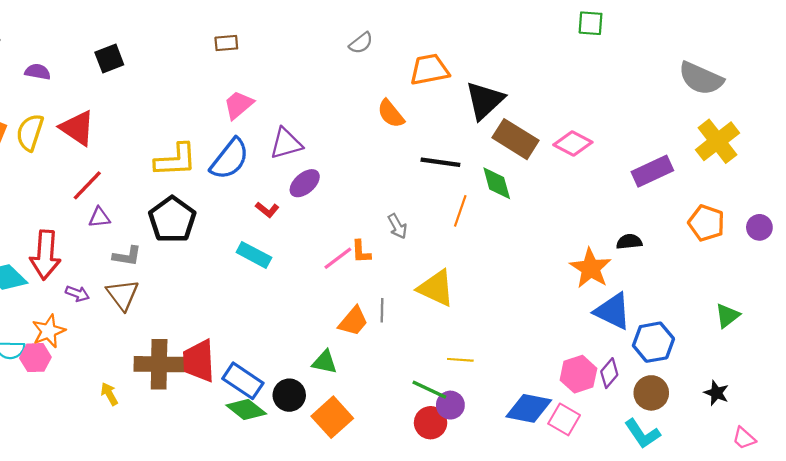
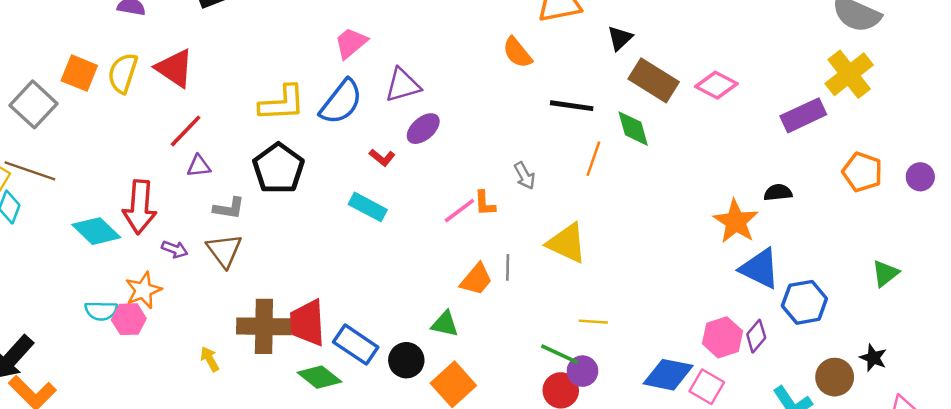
black triangle: (485, 100) -> (620, 38), size x0.6
yellow cross: (717, 141) -> (849, 74), moved
brown circle: (651, 393) -> (835, 377), moved
green diamond: (246, 409) -> (319, 377), moved

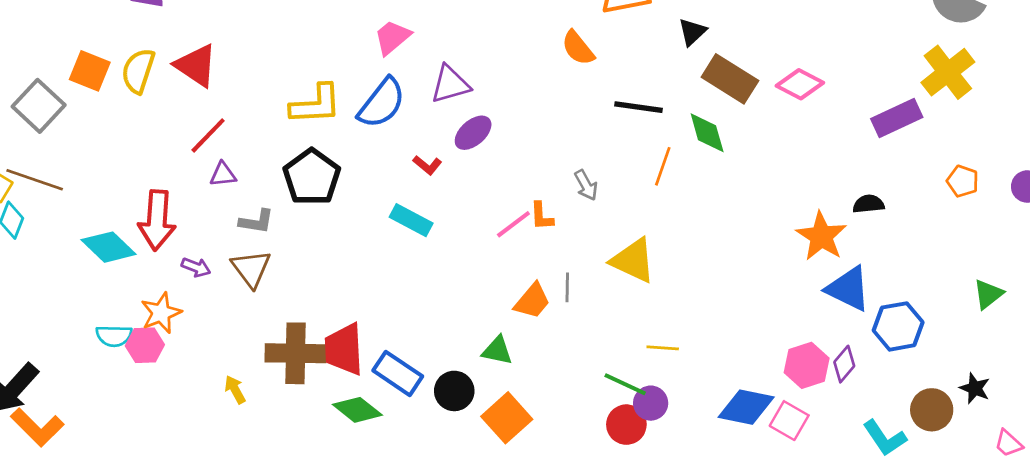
orange pentagon: (862, 172) -> (963, 181), size x0.7

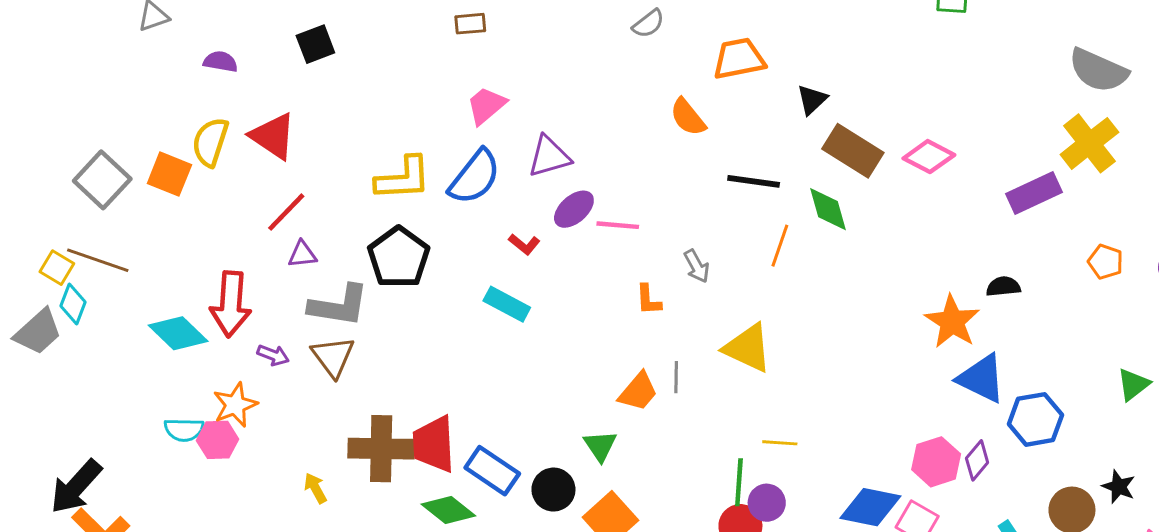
orange square: (90, 71) -> (169, 174), moved
gray L-shape: (257, 221) -> (339, 306), size x1.6
pink line: (513, 224) -> (618, 225), moved, turned 42
green triangle: (497, 351) -> (600, 446), turned 44
green line: (625, 384) -> (739, 482), turned 69

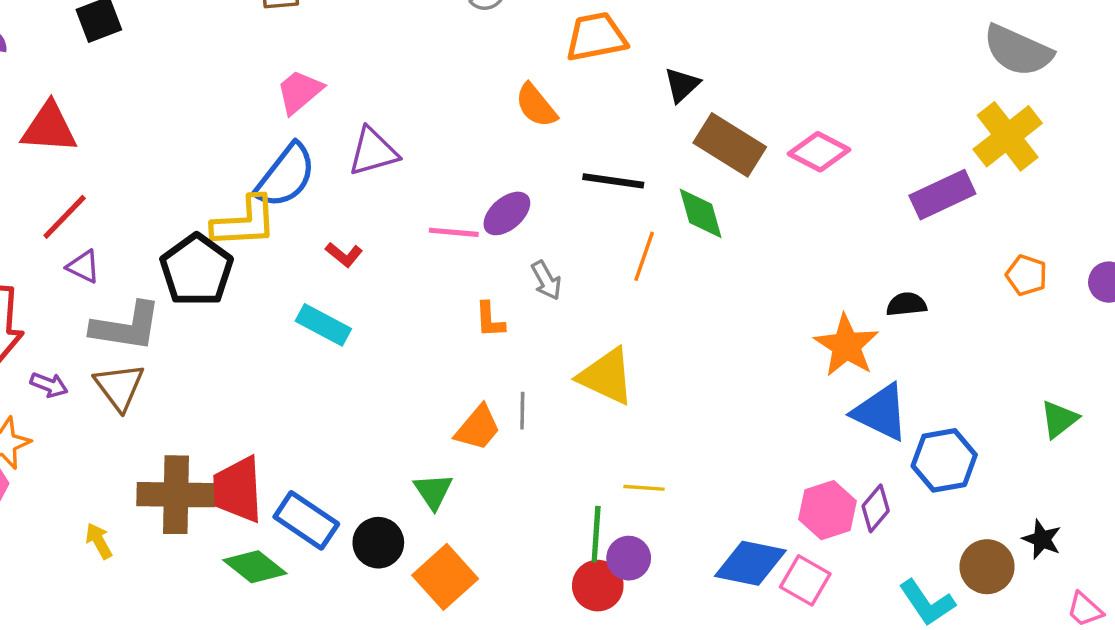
red triangle: (273, 136) -> (49, 128), turned -30
yellow L-shape: (403, 178) -> (245, 222), moved
purple ellipse: (574, 209) -> (507, 213), moved
purple triangle: (302, 254) -> (83, 267), turned 32

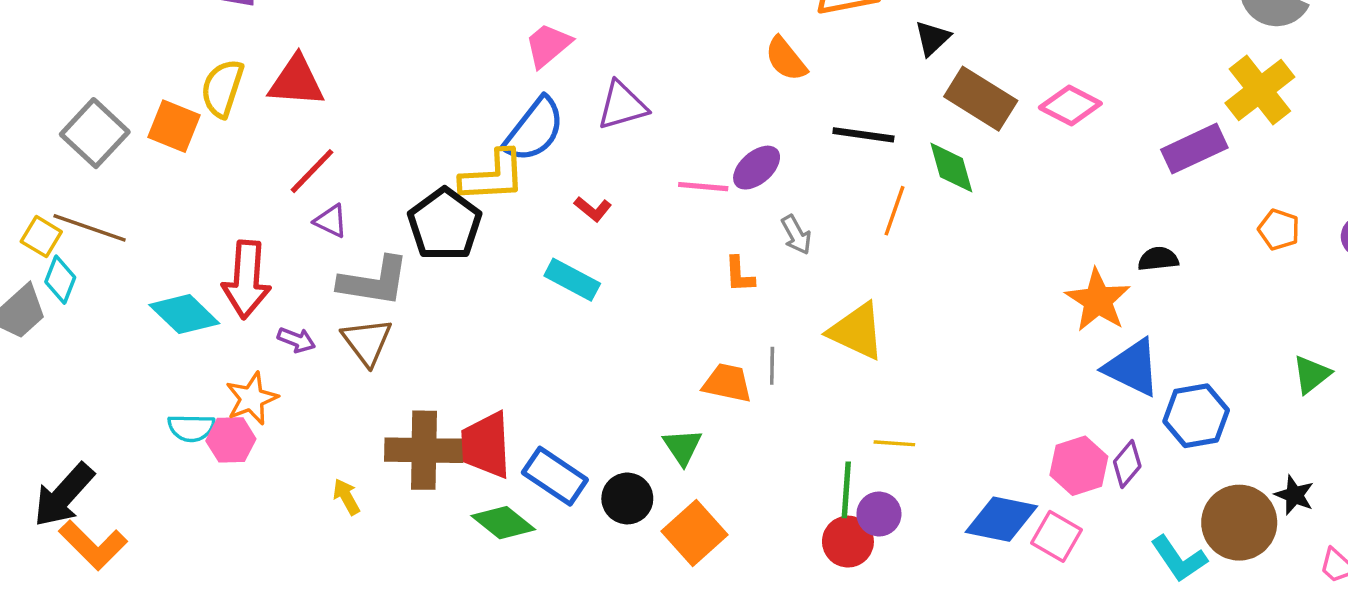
orange trapezoid: (478, 428) -> (727, 383), turned -118
brown circle: (987, 567) -> (1239, 523), size x1.4

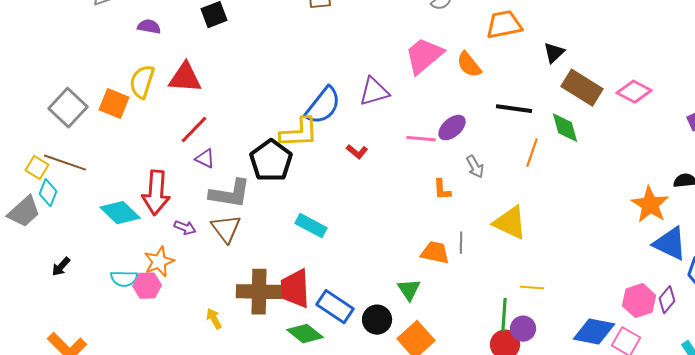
pink trapezoid: (548, 45) -> (424, 56), moved, size x1.4
cyan rectangle: (572, 280) -> (311, 226), moved
black arrow: (64, 495) -> (61, 267), moved, size x0.5

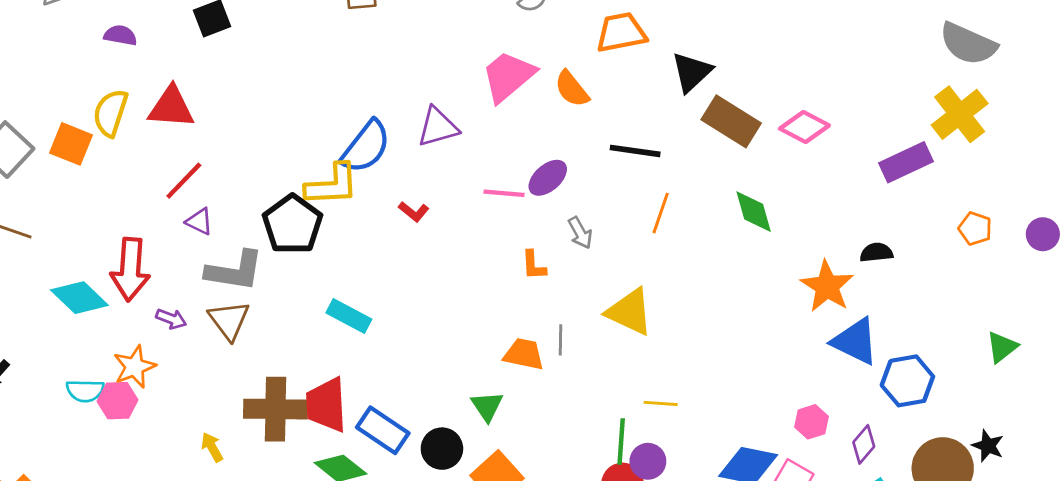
black triangle: (554, 53) -> (692, 72), size x1.4
green diamond: (565, 128) -> (754, 212), moved
purple diamond: (667, 300) -> (864, 444), moved
pink hexagon: (639, 301) -> (812, 422), size x0.7

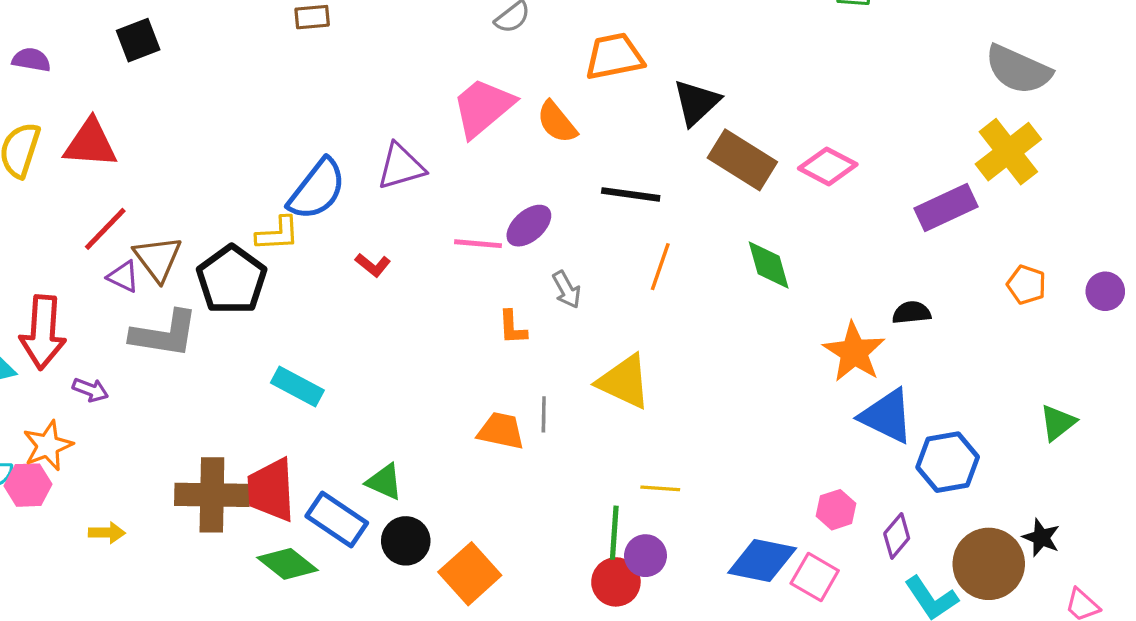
yellow L-shape: (332, 185) -> (278, 234), size x0.7
brown triangle: (229, 320) -> (158, 258), moved
green triangle: (487, 406) -> (384, 482), moved, turned -32
yellow arrow: (212, 447) -> (107, 533), moved, turned 120

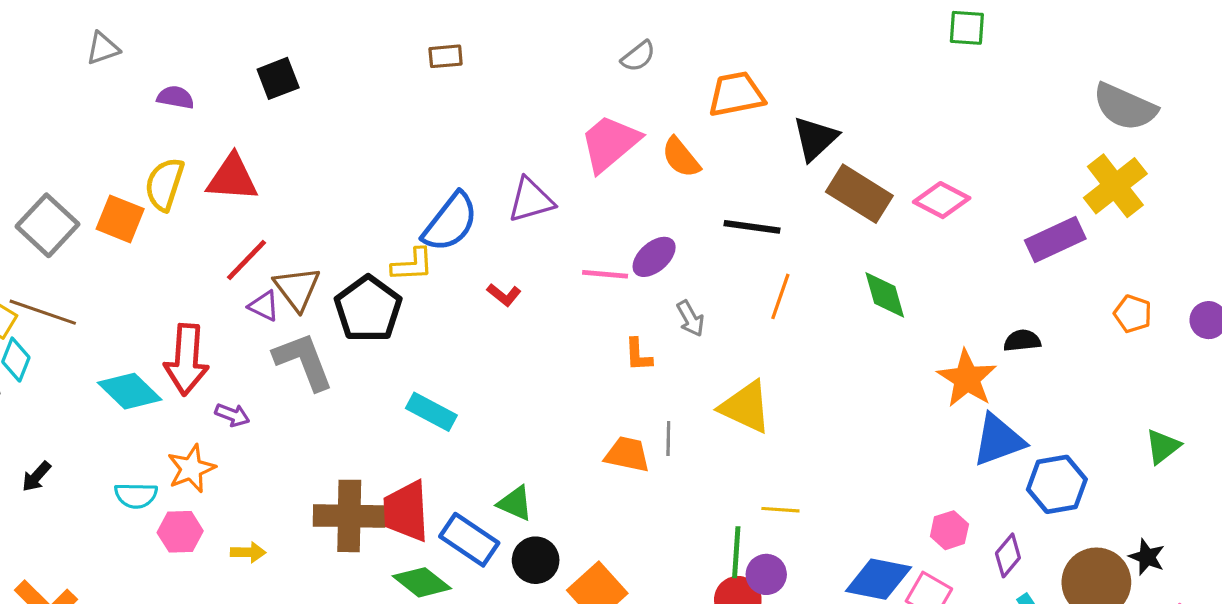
gray L-shape: (164, 334) -> (303, 361), turned -120
blue triangle: (887, 416) -> (998, 440), turned -46
pink hexagon: (28, 485) -> (180, 532), moved

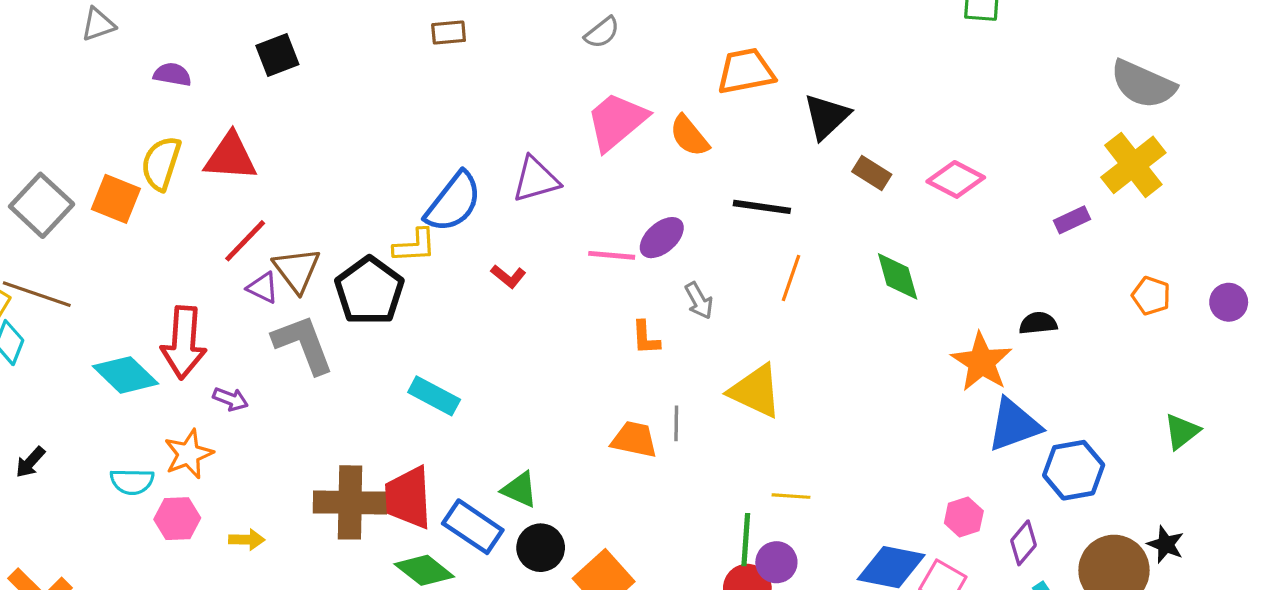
gray semicircle: (638, 56) -> (602, 32), moved
brown rectangle: (859, 194) -> (872, 173), size x0.6
purple rectangle: (1055, 240) -> (1072, 220), size x0.6

